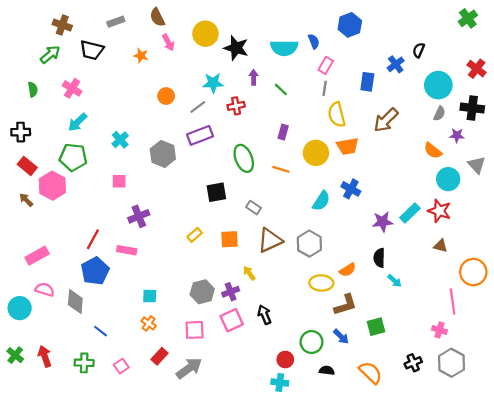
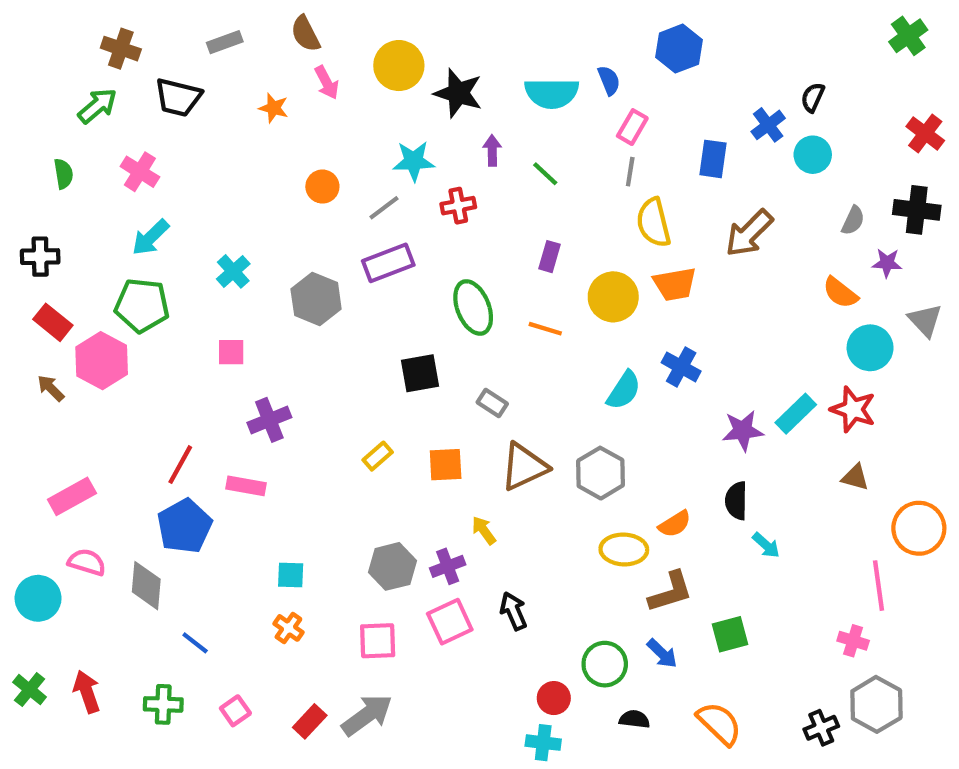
cyan circle: (438, 85) -> (813, 155), moved, size x0.7
red rectangle: (160, 356) -> (310, 721), moved
black cross: (413, 363) -> (821, 728), moved

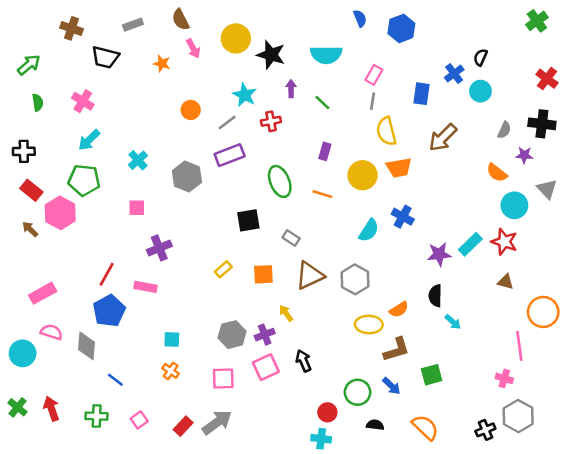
blue semicircle: (609, 80) -> (360, 18), moved
green arrow: (97, 106) -> (29, 65), moved
cyan star: (414, 161) -> (245, 95), turned 30

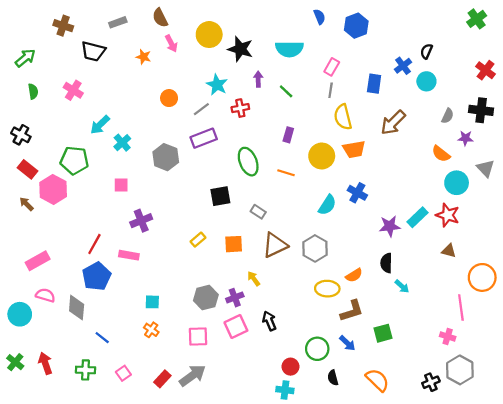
cyan arrow: (89, 140) -> (100, 125), moved
black cross: (24, 151) -> (21, 135), turned 30
black semicircle: (375, 425) -> (333, 378), turned -112

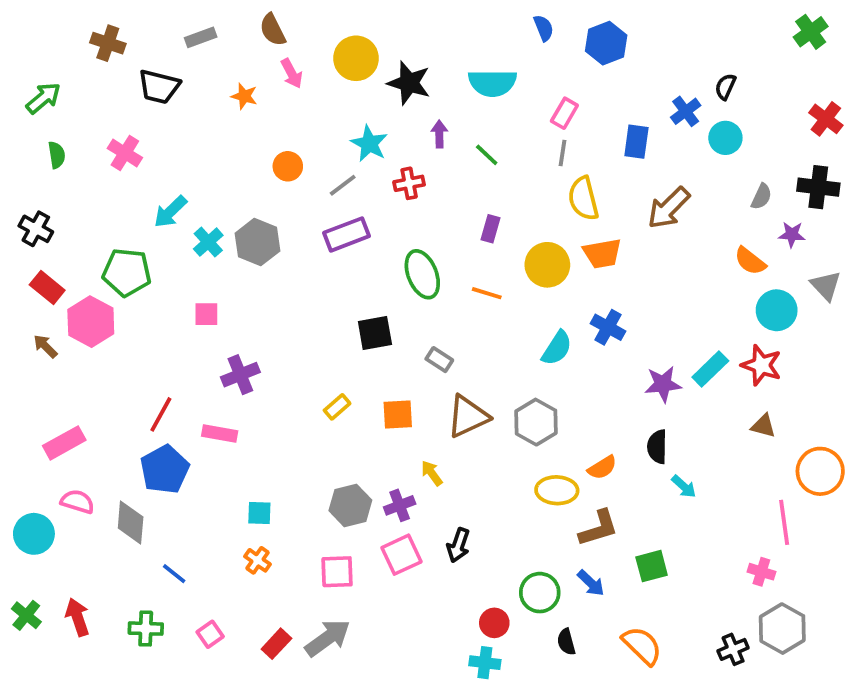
gray hexagon: (166, 157) -> (257, 242), moved
black arrow: (269, 321) -> (458, 545), turned -138

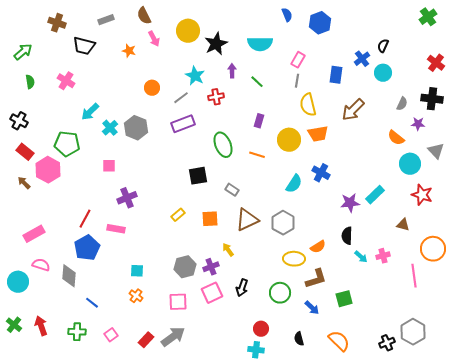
black star: (409, 83) -> (216, 44), turned 30
red star: (761, 365) -> (422, 195), moved
pink cross: (761, 572) -> (383, 256), moved, turned -32
green circle: (540, 593) -> (280, 293), moved

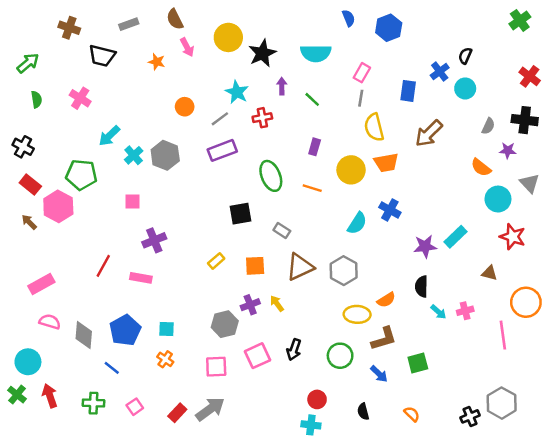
blue pentagon: (87, 248) -> (125, 330), moved
purple cross: (211, 267) -> (250, 305), moved
cyan circle: (18, 282) -> (28, 362), moved
orange semicircle: (339, 341) -> (412, 414), size x0.6

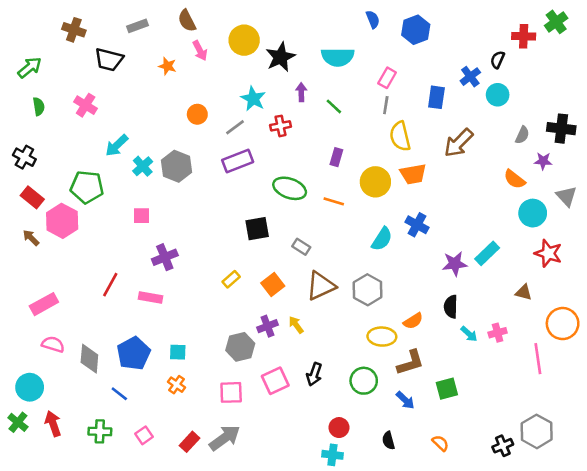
red cross: (530, 76) -> (524, 36), moved, turned -35
green ellipse: (271, 176) -> (290, 188), turned -48
orange square: (255, 266) -> (273, 285), turned -35

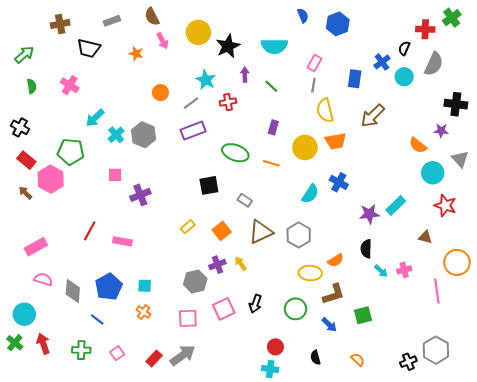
brown cross: (74, 30) -> (60, 24), turned -30
gray semicircle: (522, 135) -> (434, 64), moved, size x1.6
purple cross: (165, 257) -> (140, 195), moved

